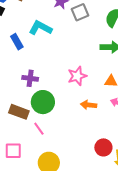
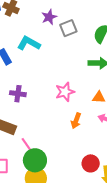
green circle: (43, 102) -> (35, 160), moved
orange arrow: (89, 105) -> (76, 121), turned -77

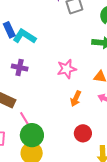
cyan L-shape: (29, 43) -> (24, 36), moved
red circle: (91, 163) -> (83, 133), moved

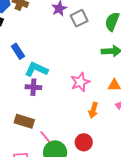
cyan L-shape: (24, 36) -> (36, 69), moved
red circle: (83, 133) -> (84, 142), moved

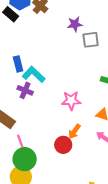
blue rectangle: (18, 51) -> (18, 64), moved
red circle: (84, 142) -> (63, 145), moved

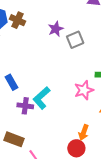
cyan L-shape: (34, 74) -> (41, 98), moved, turned -70
pink star: (71, 101) -> (84, 90), moved

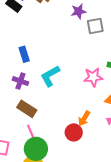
purple cross: (25, 106) -> (20, 81), moved
brown rectangle: (14, 139) -> (27, 109), moved

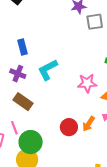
pink star: (93, 77) -> (87, 83), moved
orange arrow: (84, 118) -> (89, 124), moved
pink line: (31, 131) -> (14, 128), moved

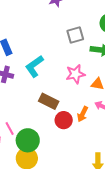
gray square: (95, 22) -> (75, 35), moved
brown rectangle: (23, 102) -> (49, 101), moved

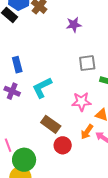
orange arrow: (83, 114) -> (87, 132), moved

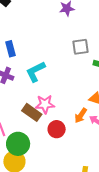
pink star: (81, 102) -> (45, 104), moved
brown rectangle: (51, 124) -> (32, 112), moved

